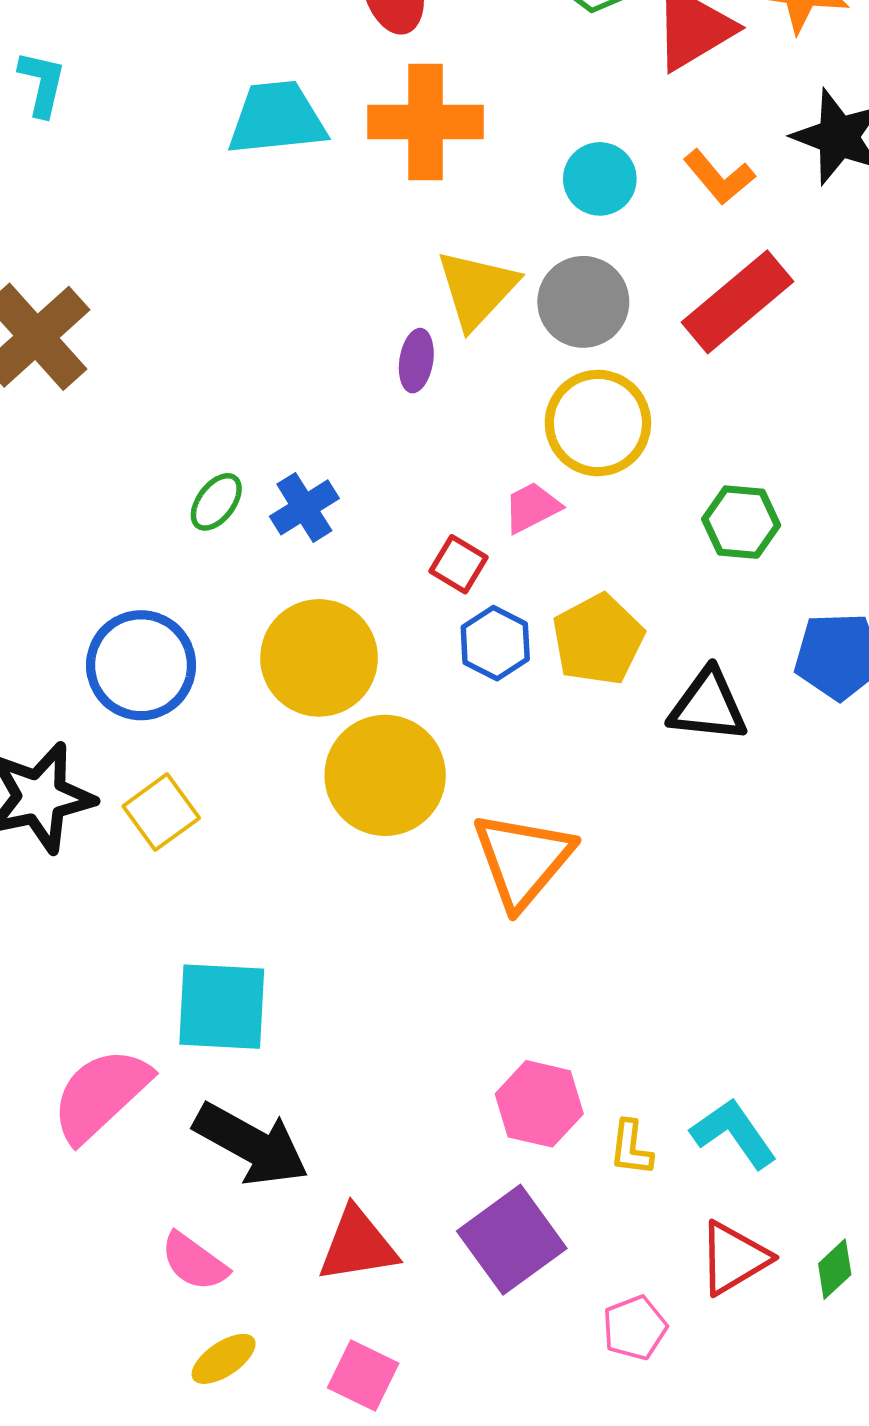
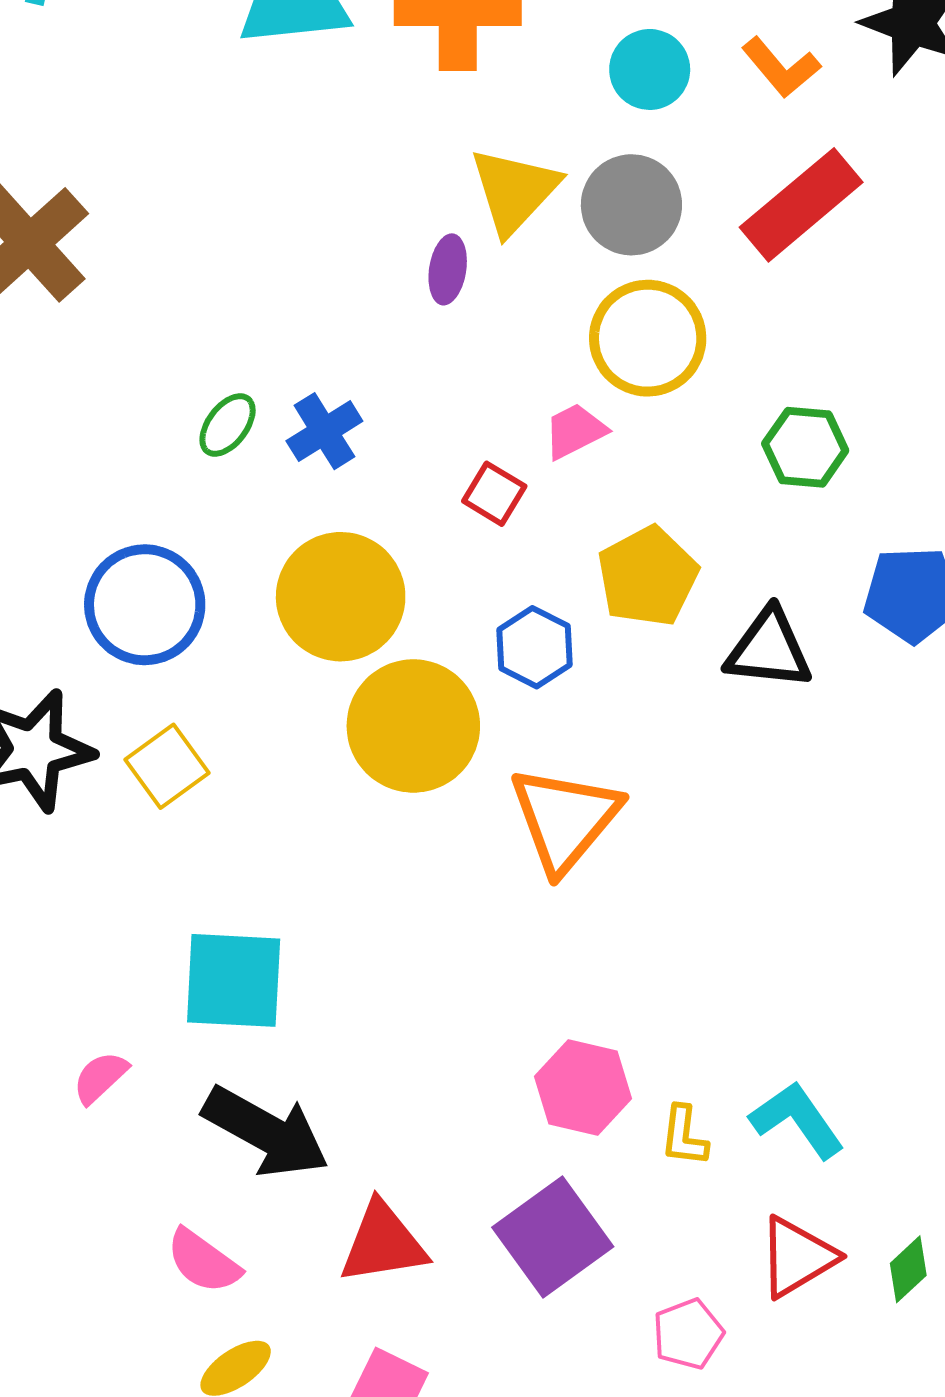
blue hexagon: (495, 643) -> (535, 647), moved
pink semicircle: (101, 1095) -> (100, 1077), size x0.5

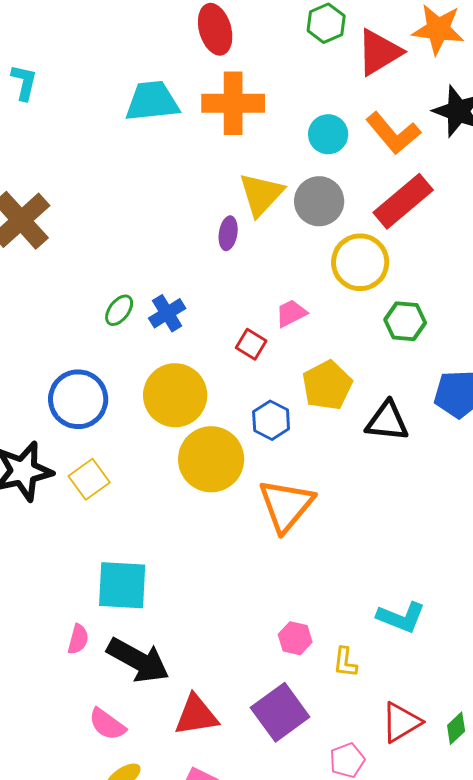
orange L-shape: (781, 67) -> (393, 133), size x1.4
yellow circle: (648, 338) -> (360, 262), moved
pink semicircle: (100, 1077) -> (78, 639), moved, turned 148
pink hexagon: (583, 1088) -> (295, 638), size x0.7
cyan L-shape: (797, 1120) -> (401, 617), moved, turned 147

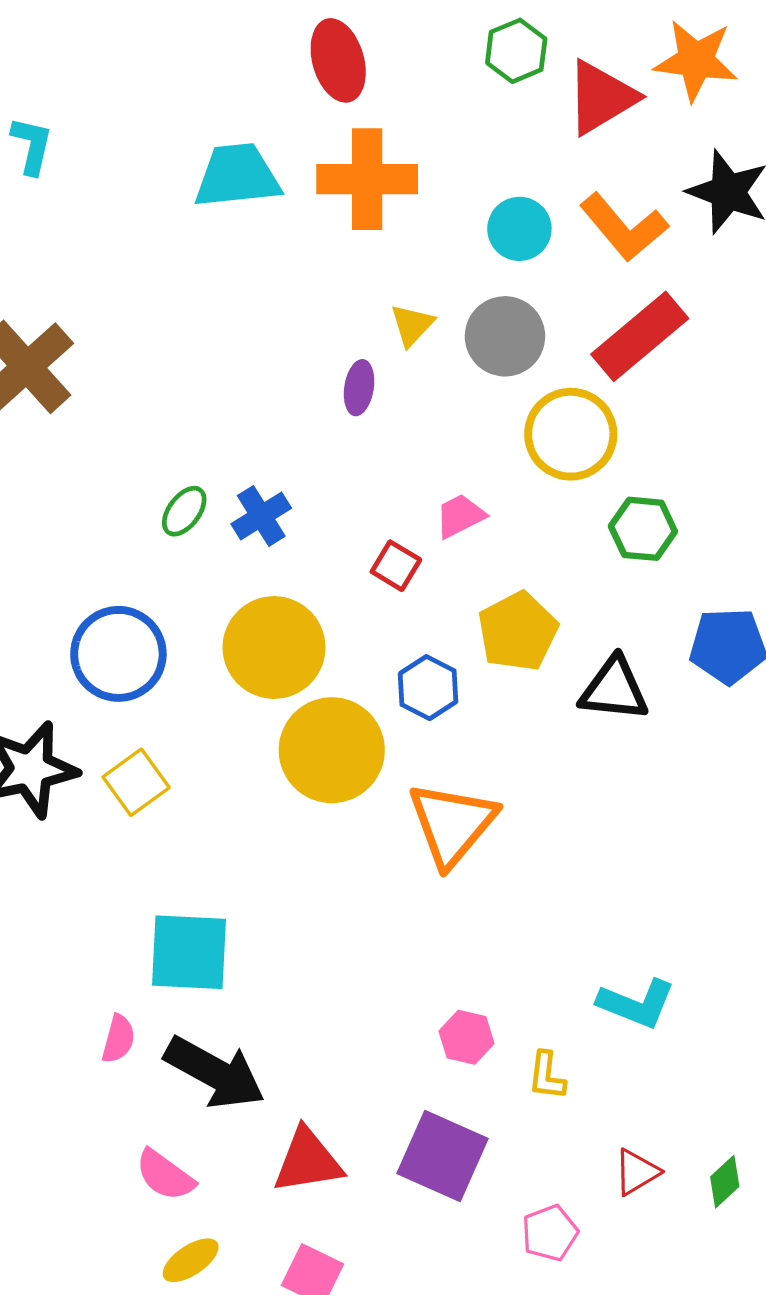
yellow triangle: (261, 194) -> (412, 325), size x0.6
purple square: (280, 712) -> (442, 1156), turned -30
red triangle: (401, 722) -> (637, 1172), size x0.7

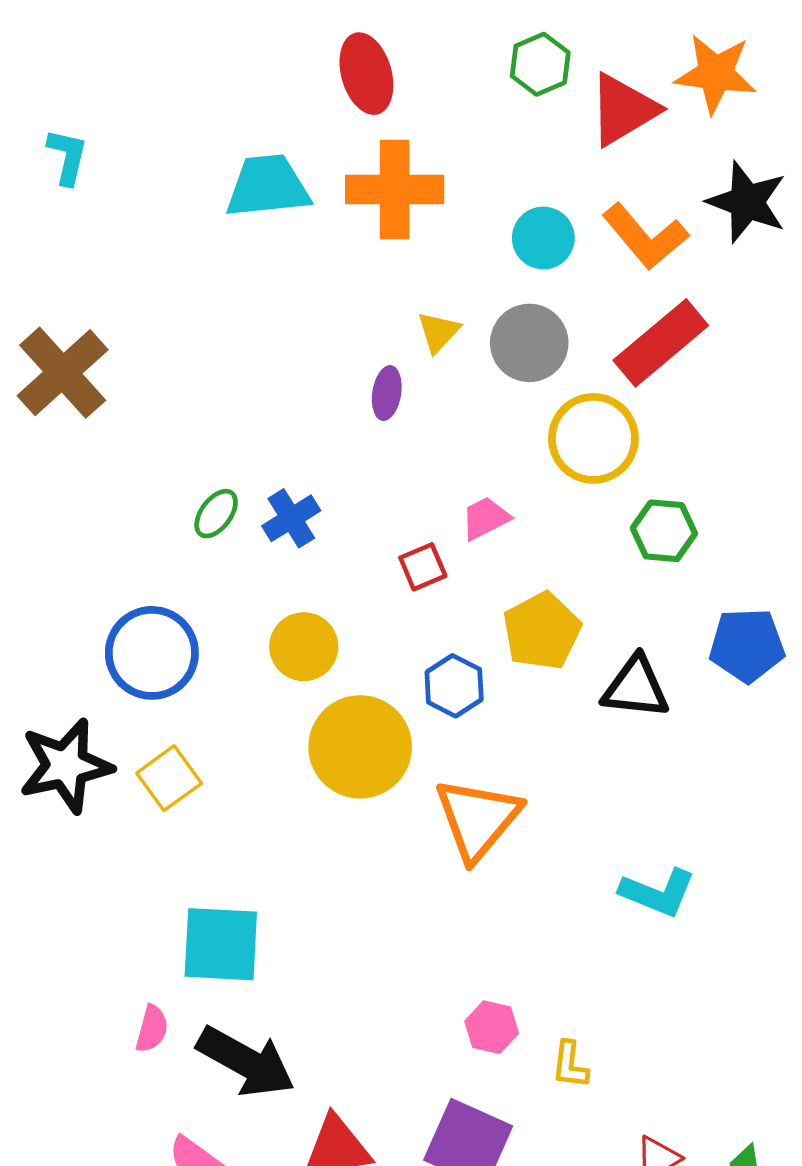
red square: (396, 566) -> (423, 567), turned 36
yellow circle: (274, 648) -> (304, 647), size x0.7
cyan L-shape: (637, 1004) -> (658, 893), moved

